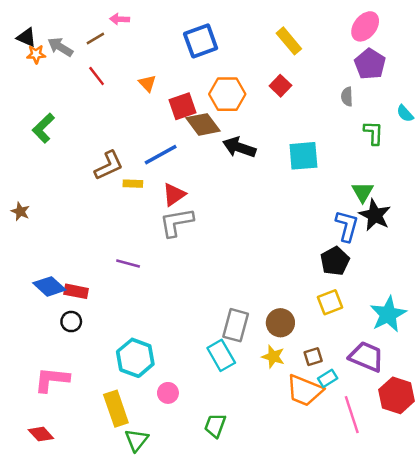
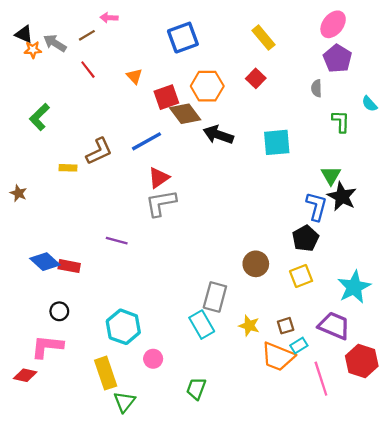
yellow rectangle: (133, 184) -> (68, 168), moved
black circle: (71, 322) -> (59, 311), moved
brown circle: (280, 323) -> (256, 264), moved
red diamond: (41, 434) -> (25, 375), moved, turned -35

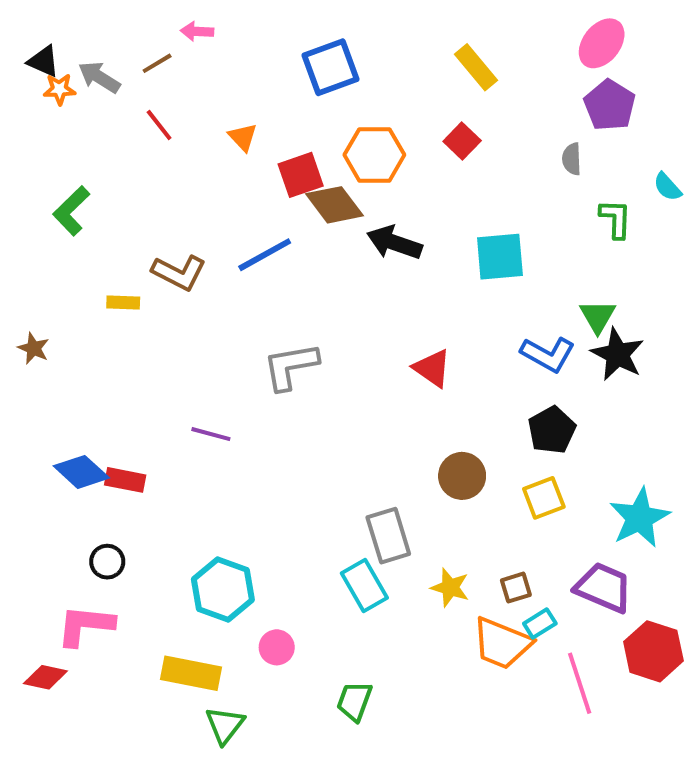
brown L-shape: (99, 151) -> (179, 273), turned 52
red triangle: (159, 178) -> (432, 368), moved, turned -50
blue L-shape: (316, 206) -> (548, 354), moved, turned 104
gray rectangle: (215, 297) -> (388, 536), turned -32
yellow rectangle: (106, 373) -> (191, 673), turned -60

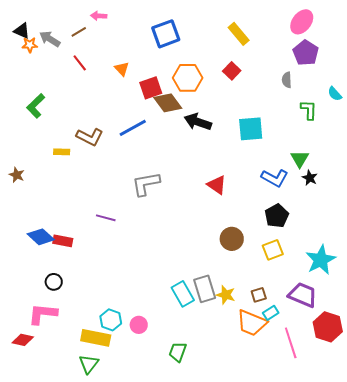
black star: (618, 354) -> (310, 178), size x0.6
gray rectangle: (388, 536) -> (205, 289), moved
cyan hexagon: (223, 590) -> (111, 320), moved, size x0.7
green triangle: (225, 725) -> (89, 364), moved

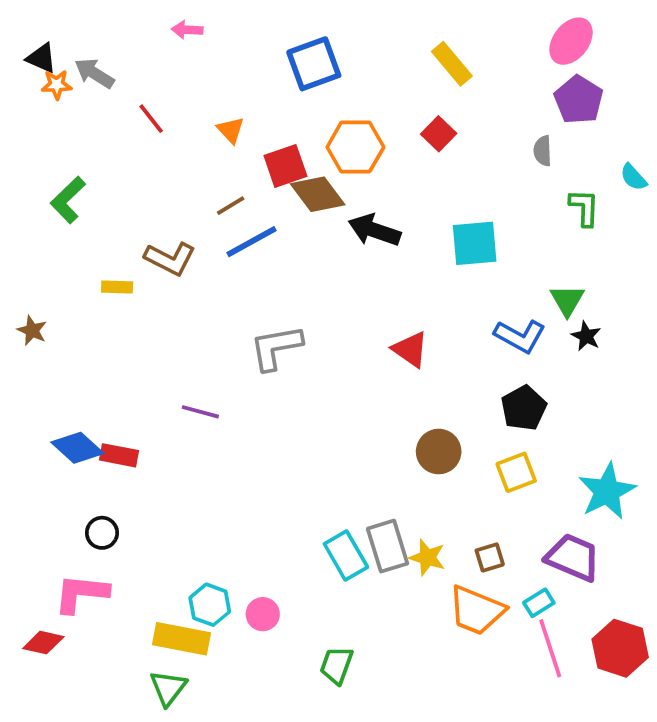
brown line: (79, 32) -> (231, 206), moved
cyan rectangle: (271, 313) -> (539, 603), moved
red hexagon: (328, 327) -> (620, 648), moved

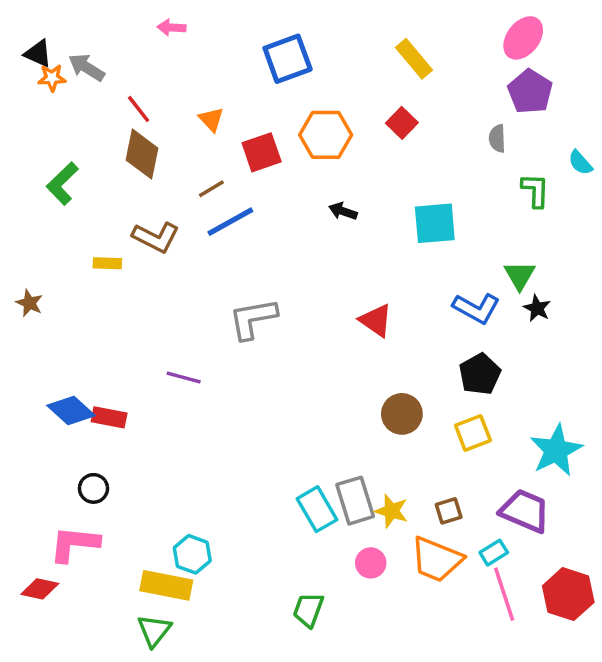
brown diamond: (318, 194) -> (142, 154), moved, turned 48
black arrow: (374, 230) -> (343, 211), size x0.6
pink circle: (263, 614) -> (371, 563), moved

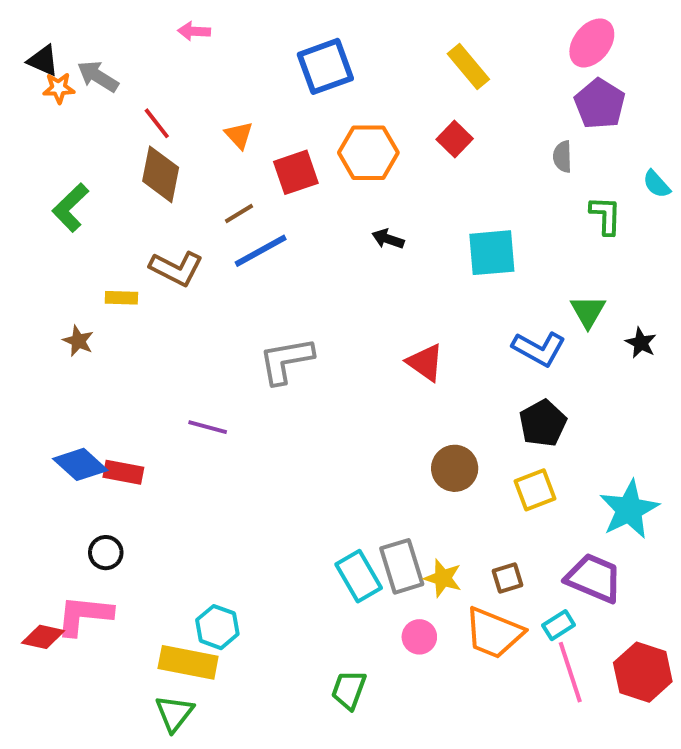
brown star: (29, 303) -> (78, 341), moved
black star: (537, 308) -> (641, 343), moved
red diamond: (40, 589) -> (43, 637), moved

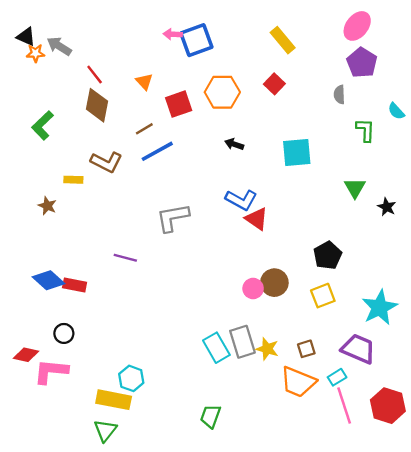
pink arrow: (194, 31) -> (173, 34), moved
blue L-shape: (539, 349) -> (241, 200), moved
red diamond: (43, 637) -> (26, 355), moved
pink circle: (419, 637) -> (253, 289), moved

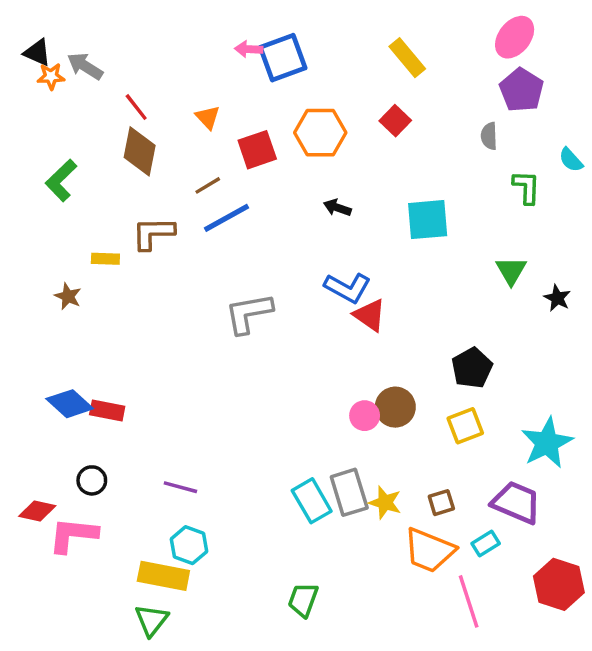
brown L-shape: (106, 162) -> (153, 233), turned 152
purple line: (125, 258) -> (180, 487), moved
pink line: (344, 406) -> (469, 601), moved

